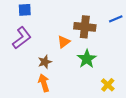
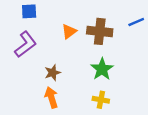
orange triangle: (64, 42) -> (69, 31), moved
yellow cross: (108, 85) -> (101, 100), moved, turned -32

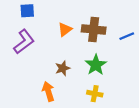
blue line: (136, 22) -> (127, 36), moved
brown star: (53, 73) -> (63, 68), moved

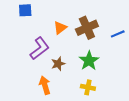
brown cross: (94, 30) -> (87, 28), turned -30
purple L-shape: (24, 42) -> (40, 48), moved

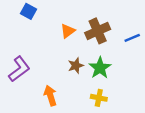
blue square: (25, 10) -> (28, 11), turned 32
purple L-shape: (40, 48) -> (19, 69), moved
brown star: (58, 64) -> (76, 66), moved

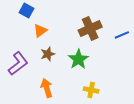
orange triangle: (68, 31) -> (40, 31), moved
brown star: (76, 66) -> (48, 54), moved
green star: (100, 68) -> (78, 59), moved

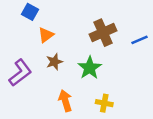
orange arrow: (47, 88) -> (65, 101), moved

